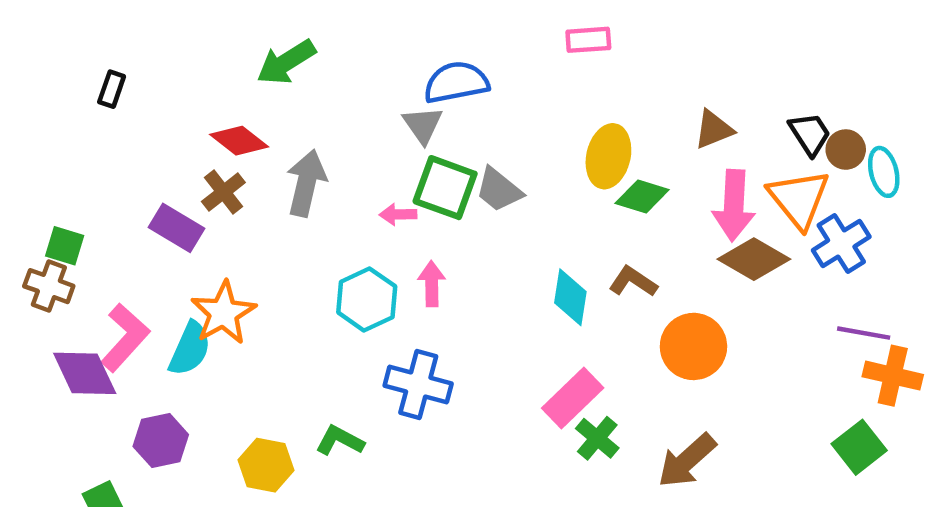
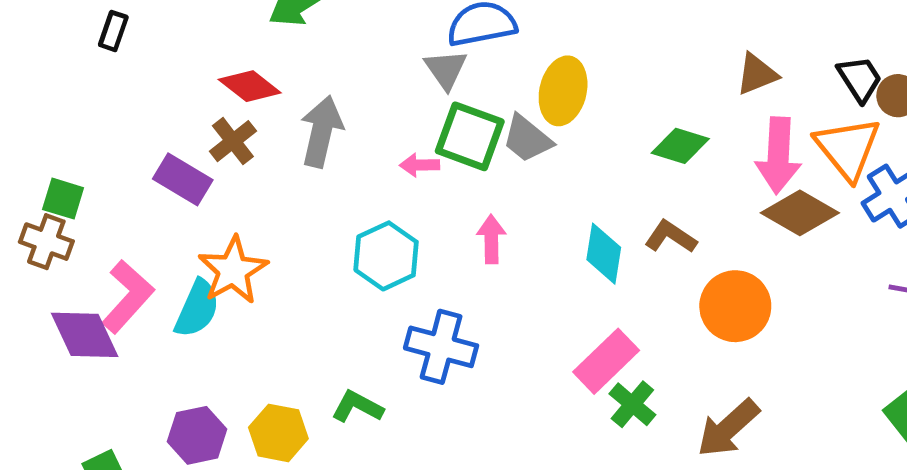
yellow ellipse: (608, 156) -> (563, 91), moved
pink arrow: (432, 284) -> (491, 239), moved
purple hexagon: (161, 440) -> (197, 435), moved

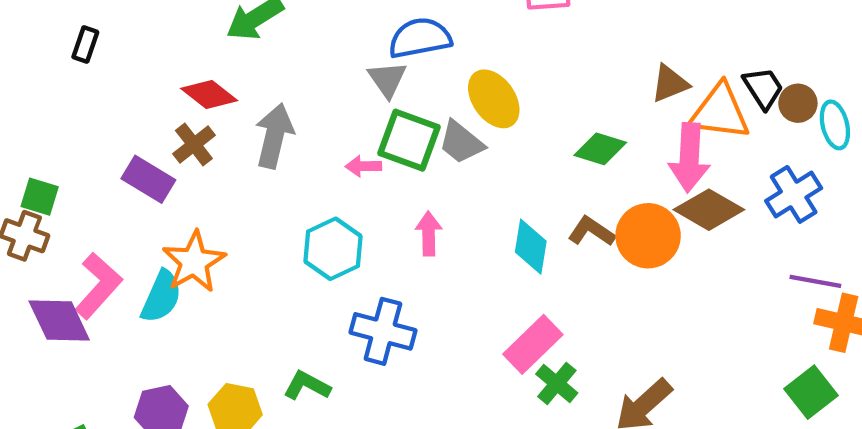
yellow ellipse: (563, 91) -> (494, 99), turned -48
orange triangle: (848, 148) -> (720, 112), moved, turned -44
orange circle: (735, 306) -> (648, 236), moved

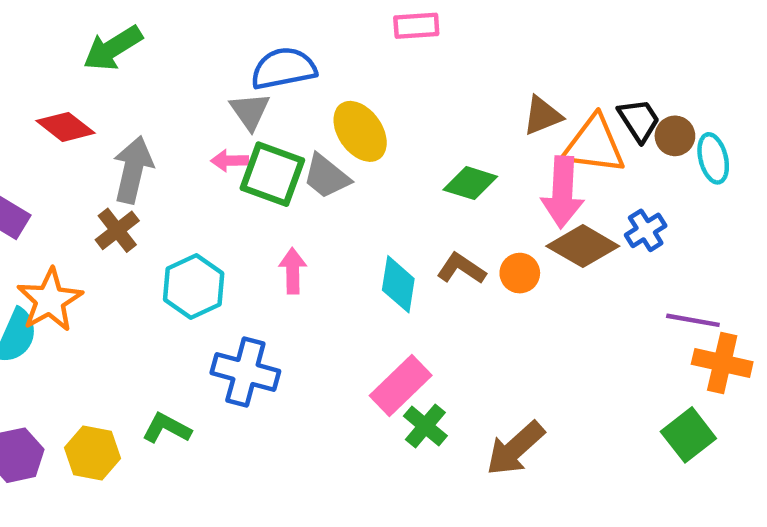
brown cross: (194, 144) -> (117, 230), moved
pink arrow: (363, 166) -> (230, 161), moved
blue cross: (794, 194) -> (646, 230), moved, size x0.7
orange circle: (648, 236) -> (520, 273), size x0.6

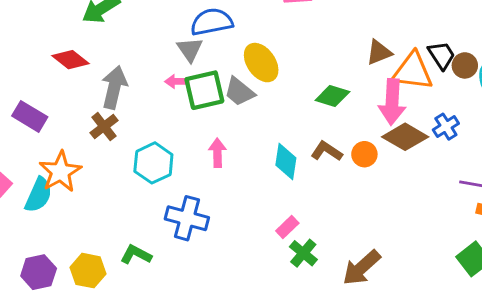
green square: (272, 174) -> (204, 90), turned -33
pink rectangle: (401, 386) -> (287, 227), size x0.6

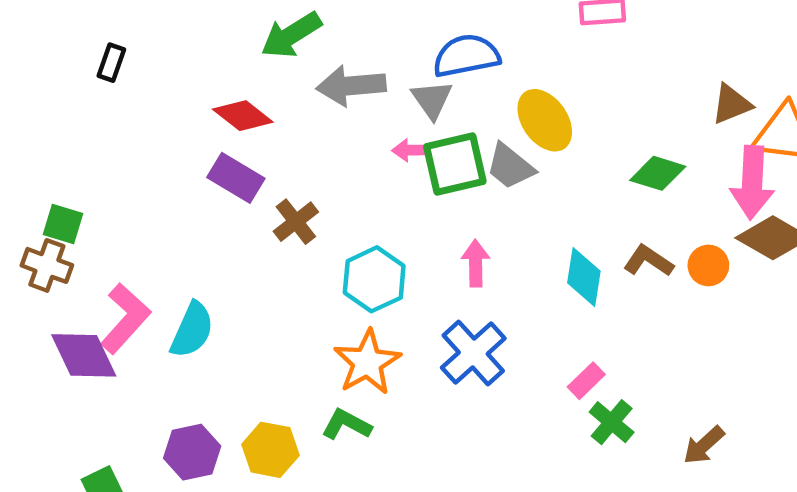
gray arrow: (114, 87) -> (351, 86), moved, turned -108
purple rectangle: (30, 116) -> (236, 178), moved
orange star: (60, 172) -> (367, 362), moved
blue cross: (187, 218) -> (473, 353), moved, turned 33
brown arrow: (362, 268) -> (704, 445), size x0.7

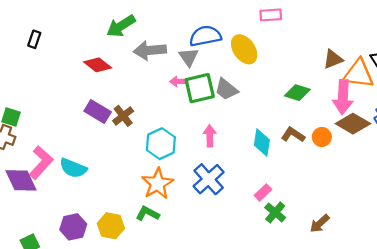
yellow ellipse: (545, 120) -> (244, 49), moved
purple rectangle: (236, 178) -> (98, 111), moved
cyan semicircle: (192, 330) -> (73, 168), turned 88

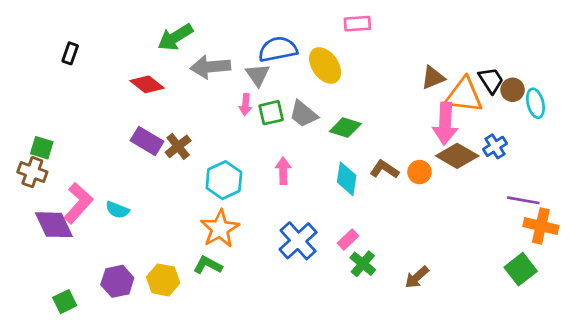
pink arrow: (179, 81) -> (245, 105), turned -84
green square: (200, 88) -> (271, 113), size x0.7
green diamond: (297, 93) -> (345, 128), moved
cyan semicircle: (73, 168) -> (117, 210), size x0.7
blue cross: (209, 179) -> (298, 241), moved

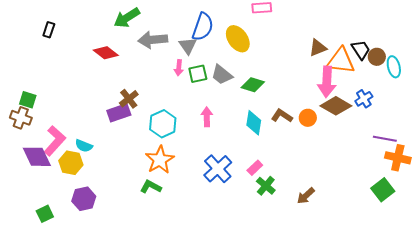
blue semicircle: (278, 49) -> (203, 27), turned 120
purple rectangle: (147, 141) -> (119, 113), moved, turned -50
yellow hexagon: (163, 280) -> (71, 163), moved

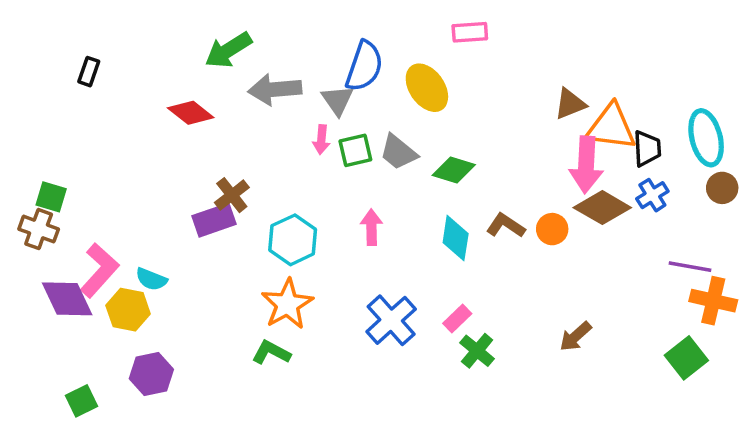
black trapezoid: (361, 50) -> (647, 149), moved, turned 30
brown circle: (377, 57) -> (722, 188), moved
cyan ellipse: (394, 67) -> (706, 138), size x1.4
brown arrow: (306, 196) -> (575, 336), moved

